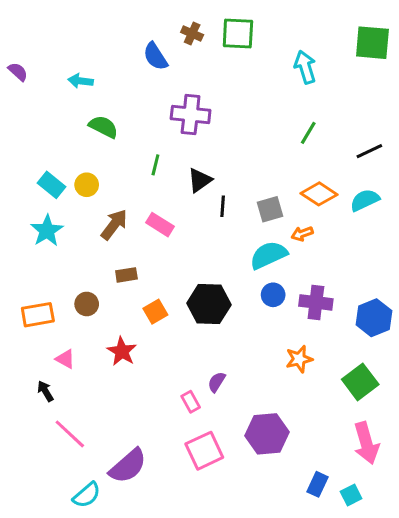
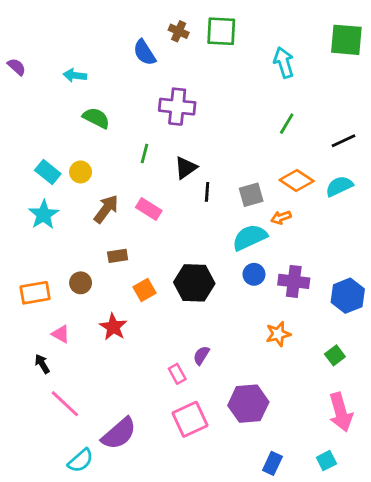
green square: (360, 382) -> (335, 355), size x0.6
blue rectangle: (317, 484) -> (272, 463), moved

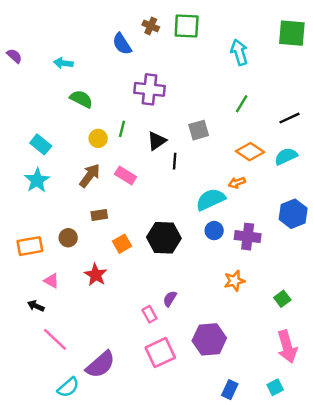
yellow circle: (81, 172) -> (98, 138), moved
gray square: (251, 195) -> (199, 130), moved
blue hexagon: (348, 296) -> (293, 214), moved
black arrow: (42, 364) -> (36, 306), turned -35

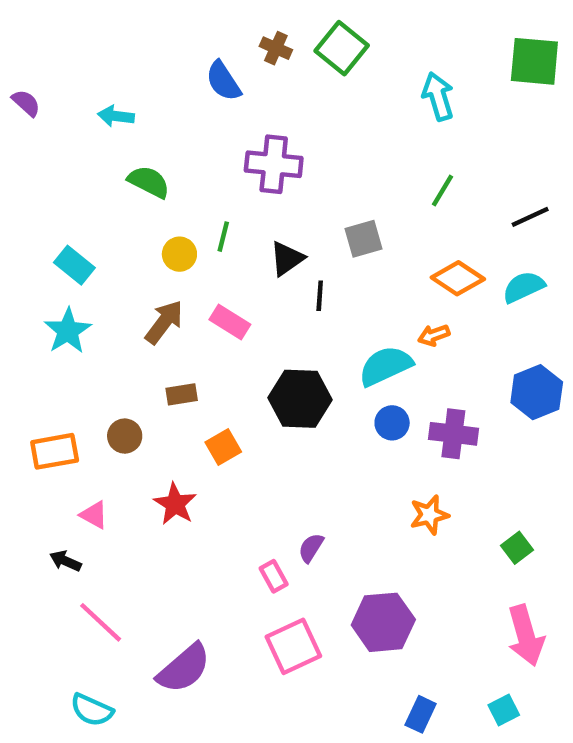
green square: (187, 26) -> (342, 48), turned 36
black hexagon: (164, 238) -> (300, 399), moved
cyan semicircle: (68, 387) -> (92, 710), moved, turned 65

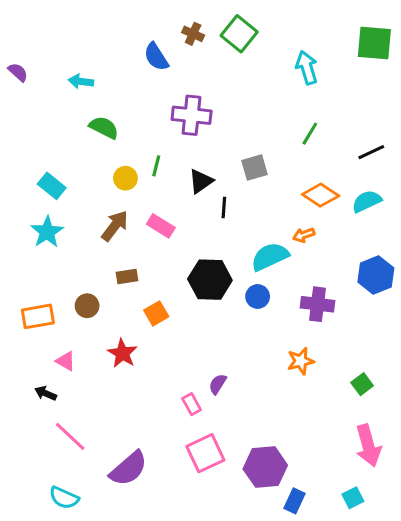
blue circle: (392, 423) -> (258, 297), moved
purple hexagon: (383, 622) -> (265, 467), moved

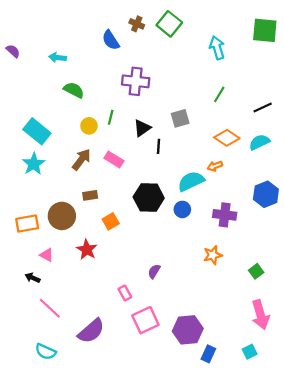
cyan rectangle: (52, 186) -> (37, 131), size x1.4
brown circle: (87, 306) -> (62, 216), size x1.6
pink rectangle: (192, 404) -> (125, 293), moved

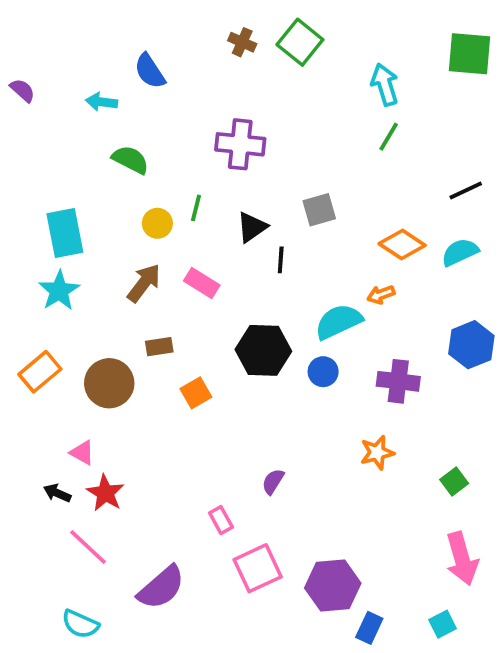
blue semicircle: (111, 40) -> (150, 71), moved
green line: (219, 94) -> (389, 137), moved
cyan rectangle: (37, 131) -> (65, 233), turned 40
orange rectangle: (27, 224) -> (40, 372), moved, turned -30
red star: (87, 250) -> (105, 493), moved

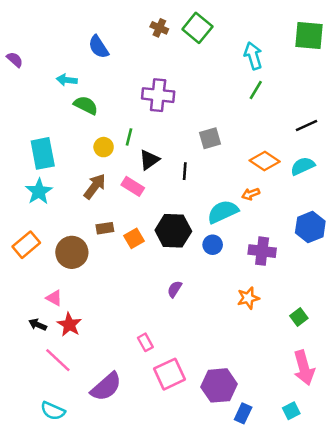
cyan arrow: (102, 102) -> (67, 80), moved
black triangle: (252, 227) -> (149, 160), moved
orange square: (196, 393) -> (134, 238), moved
purple semicircle: (273, 481) -> (175, 289), moved

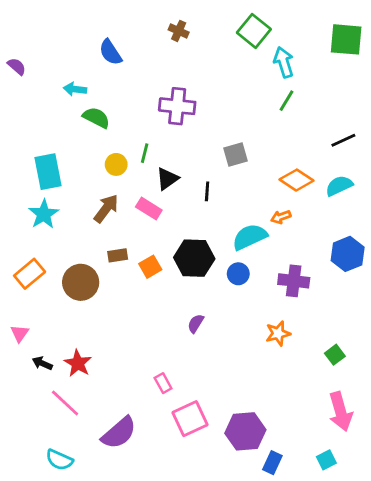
green square: (197, 28) -> (254, 31), moved
pink triangle: (54, 298) -> (20, 333), moved, turned 36

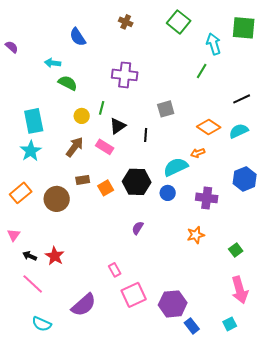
cyan arrow: (284, 62) -> (214, 44), moved
pink line: (65, 403) -> (33, 284), moved
blue rectangle: (272, 463) -> (192, 326), turned -63

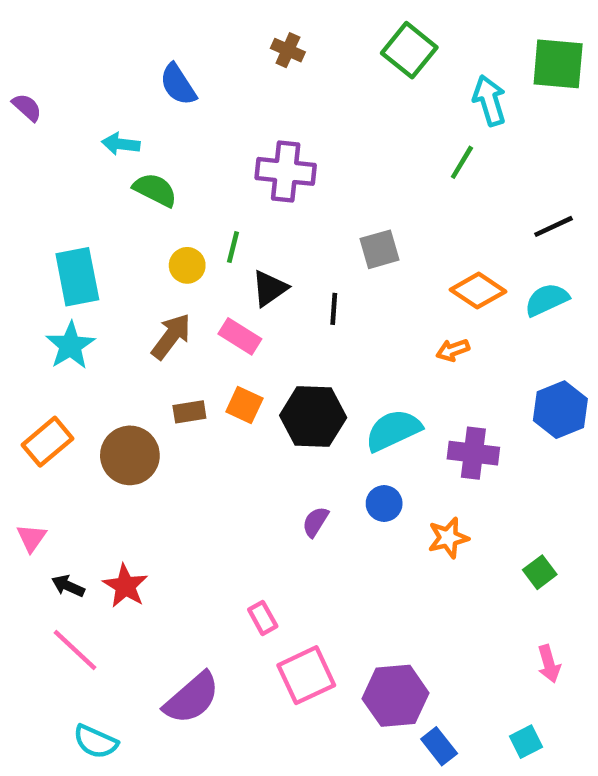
cyan semicircle: (176, 167) -> (393, 430), moved
orange square: (106, 188) -> (244, 405), moved, turned -35
blue circle: (168, 193) -> (384, 503), moved
pink arrow: (240, 290) -> (549, 664), size x0.6

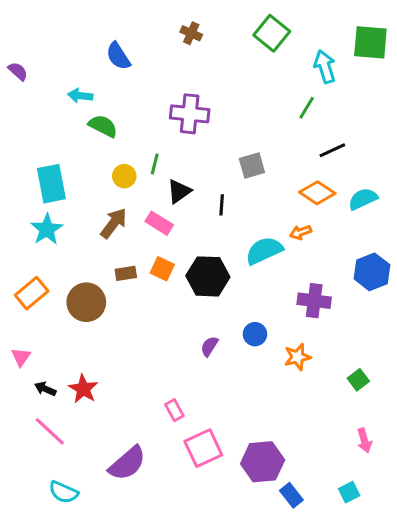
black line: (554, 226) -> (332, 150), moved
cyan semicircle: (393, 430) -> (264, 251), moved

